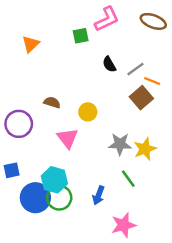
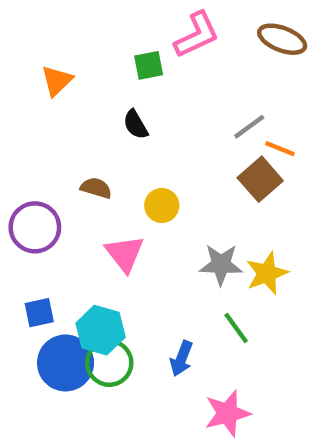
black semicircle: (109, 64) -> (136, 125), moved
blue square: (12, 170) -> (39, 313), moved

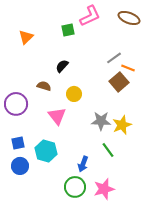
black semicircle: (136, 125) -> (62, 66), moved, turned 72
blue circle: (66, 363) -> (20, 166), moved, size x0.7
green circle: (109, 363) -> (75, 187), moved

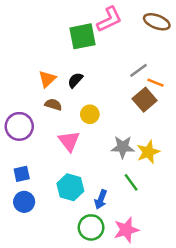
green square: (68, 30) -> (83, 36), size x1.6
orange triangle: (26, 37) -> (47, 79), moved
cyan hexagon: (46, 151) -> (70, 187), moved

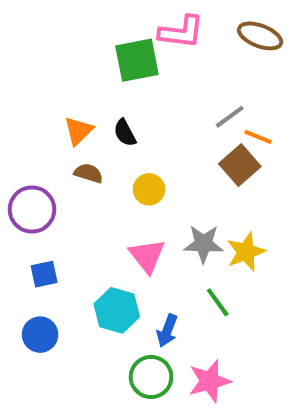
pink L-shape: (109, 19) -> (181, 32), turned 32
black semicircle: (75, 80) -> (125, 133), turned -70
pink triangle: (69, 141) -> (147, 256), moved
blue square: (22, 174) -> (44, 274), moved

